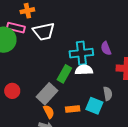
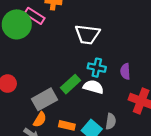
white trapezoid: (44, 32) -> (87, 34), moved
cyan cross: (81, 53) -> (97, 68), size x0.7
orange semicircle: (49, 112) -> (40, 120), turned 40

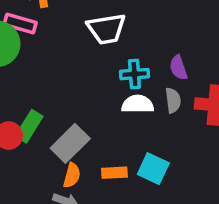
green rectangle: (71, 84) -> (29, 126), moved
gray semicircle: (111, 121) -> (173, 100), moved

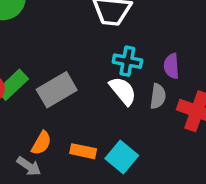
white semicircle: (138, 104) -> (123, 91), turned 36
gray rectangle: (70, 143) -> (57, 90), moved

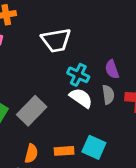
cyan cross: (127, 61) -> (78, 75), turned 30

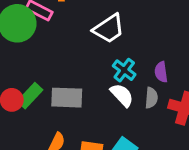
white trapezoid: (56, 40) -> (109, 29), turned -36
gray rectangle: (32, 111) -> (67, 98), turned 36

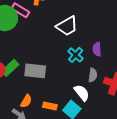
purple semicircle: (161, 72) -> (97, 49), moved
white semicircle: (122, 95) -> (82, 93), moved

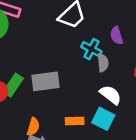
gray semicircle: (93, 75) -> (103, 63), moved
orange semicircle: (26, 101) -> (33, 127), moved

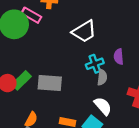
cyan cross: (91, 49) -> (95, 64), turned 30

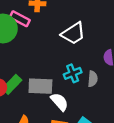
cyan cross: (95, 64) -> (73, 73), moved
white semicircle: (103, 106) -> (59, 102), moved

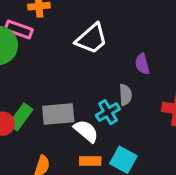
cyan cross: (73, 73) -> (108, 112), moved

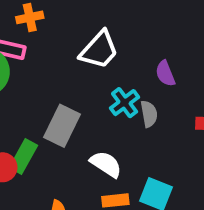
cyan cross: (108, 112) -> (125, 103), moved
gray rectangle: (58, 114) -> (62, 126), moved, turned -52

